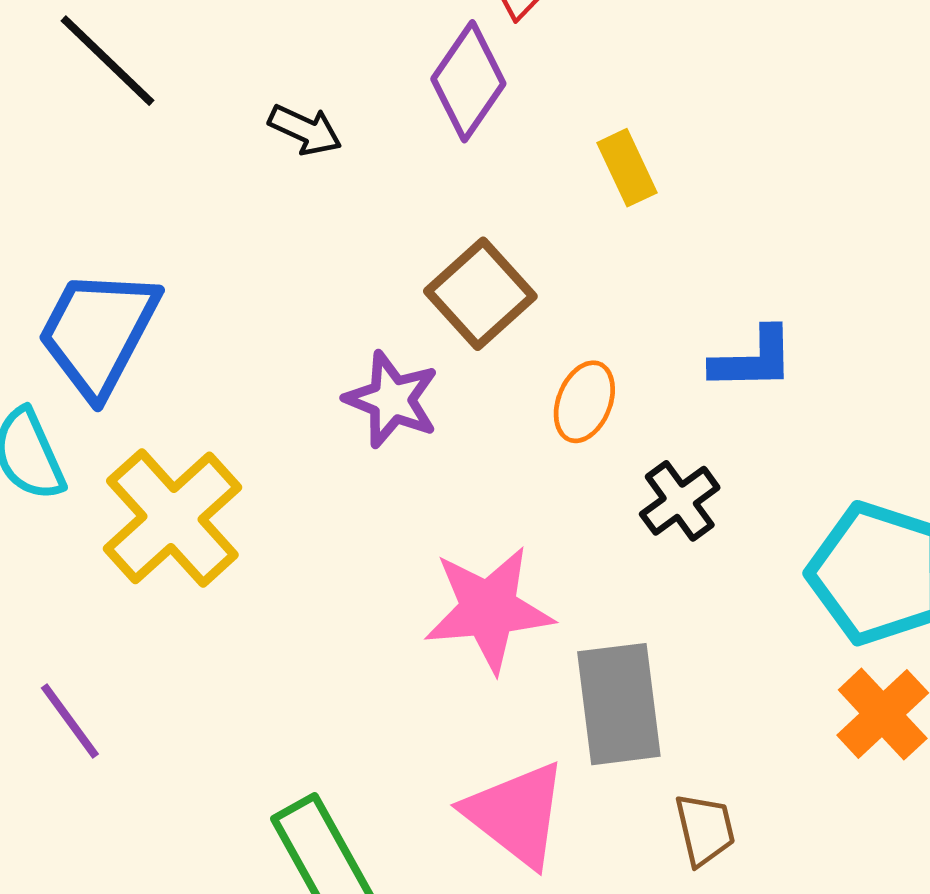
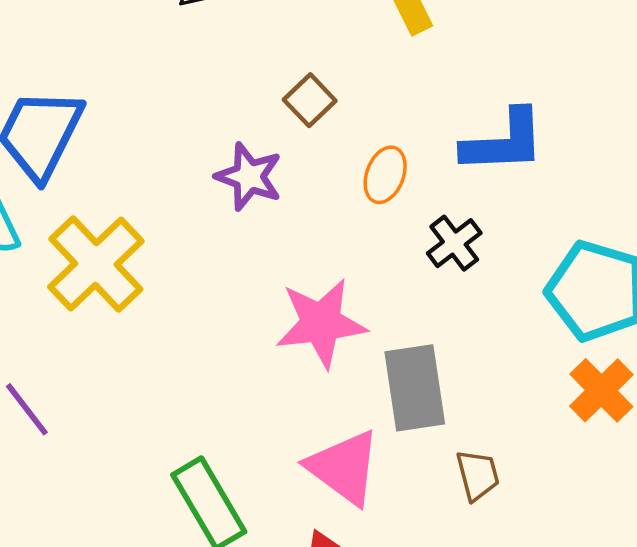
brown square: (480, 294) -> (310, 100), size x0.7
blue L-shape: (753, 359) -> (504, 142), size x1.4

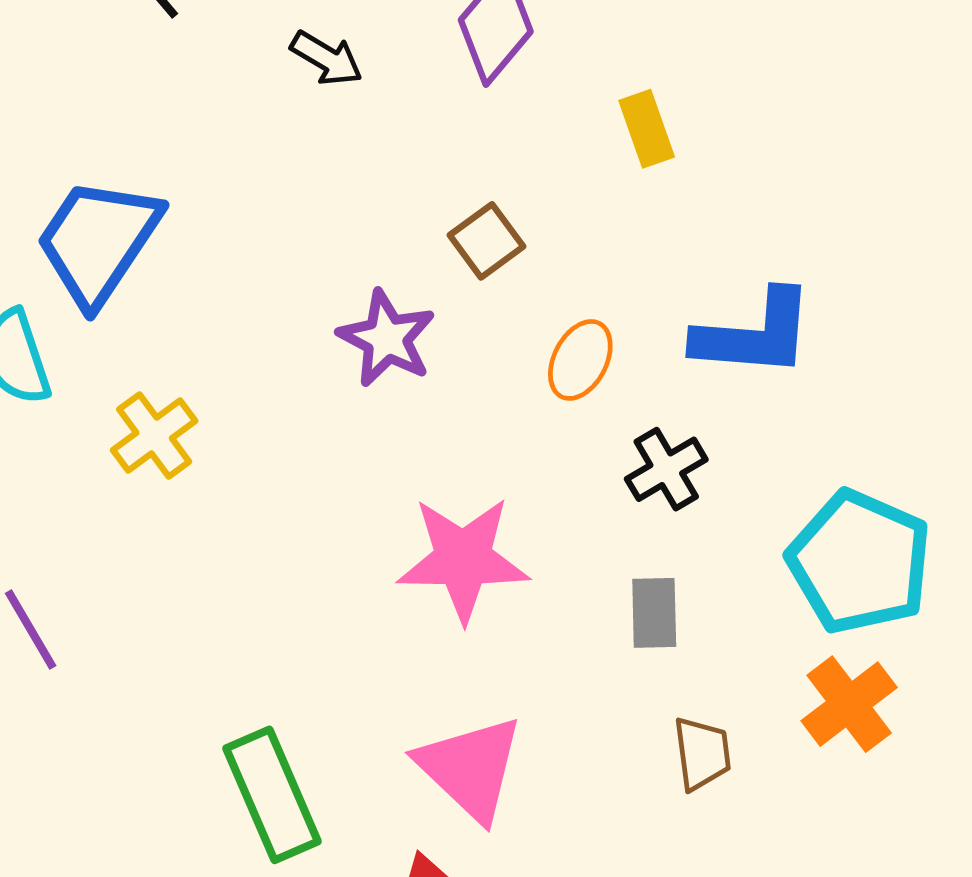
yellow cross: (96, 264) -> (154, 435), size x0.6
gray rectangle: (415, 388) -> (654, 613), moved, size x0.6
brown trapezoid: (478, 475) -> (702, 753), moved

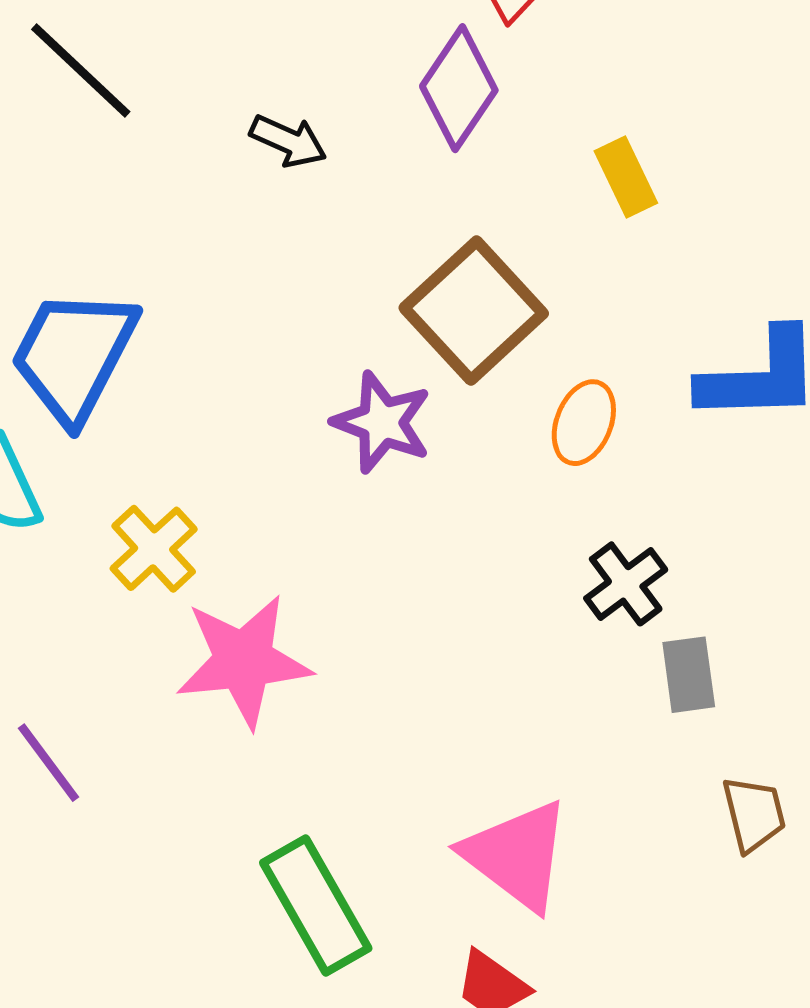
brown square: (487, 241) -> (474, 311), size x1.8
black cross: (666, 469) -> (626, 584), moved
pink star: (463, 559) -> (244, 661), moved

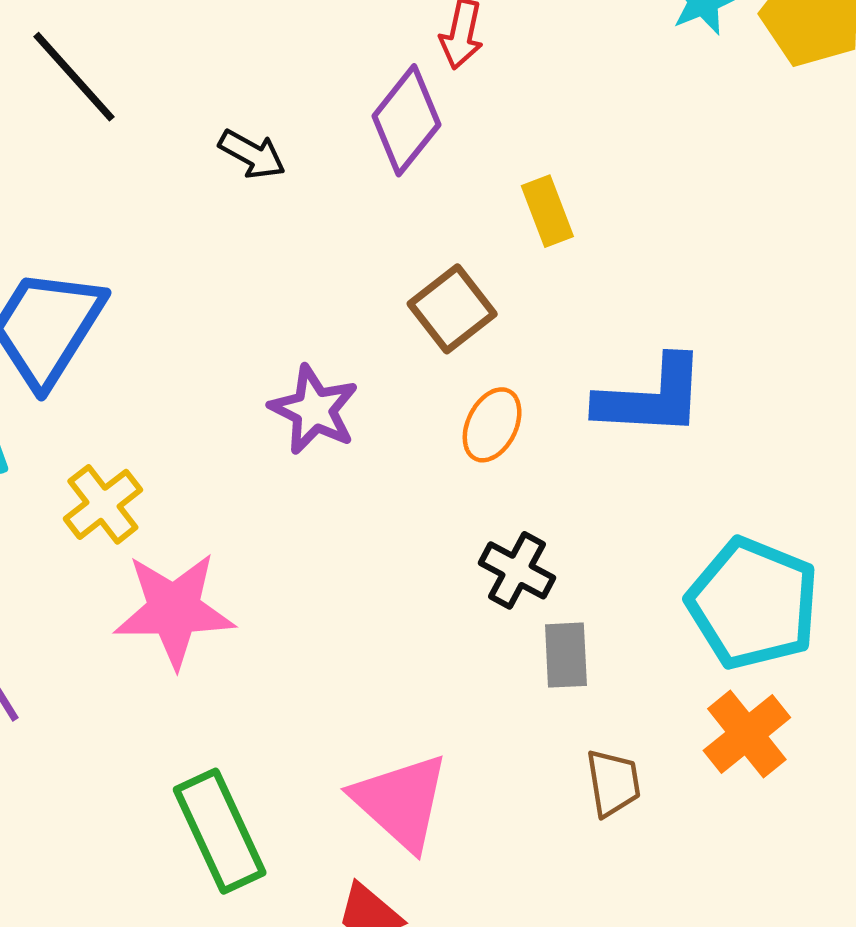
brown square: (474, 311) -> (452, 309), moved, size x0.7
black cross: (626, 584) -> (517, 570), turned -30

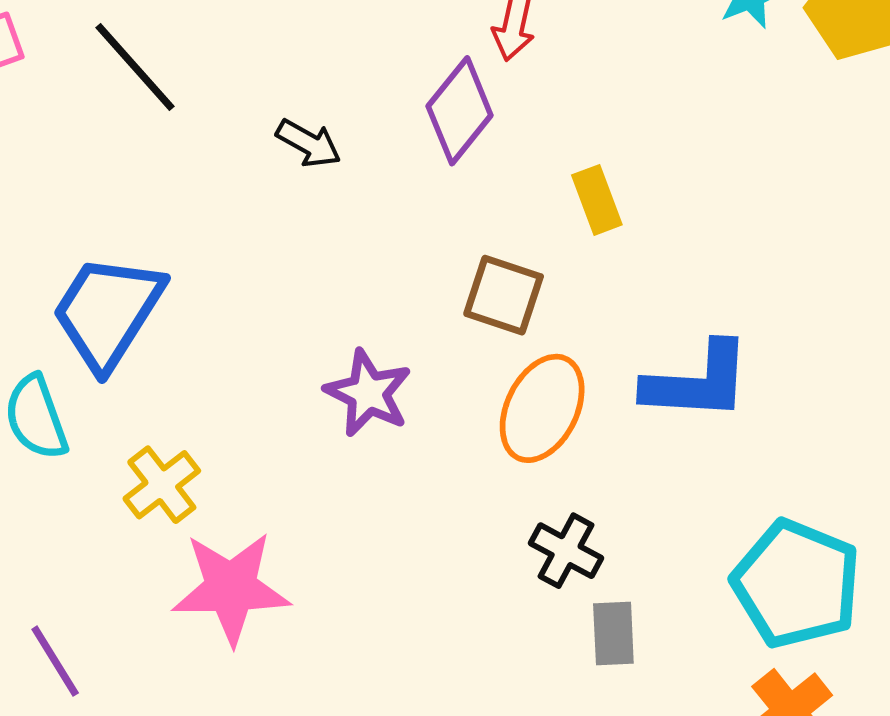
brown square: (452, 309) -> (504, 295), turned -34
orange ellipse: (492, 425) -> (542, 408), size x1.5

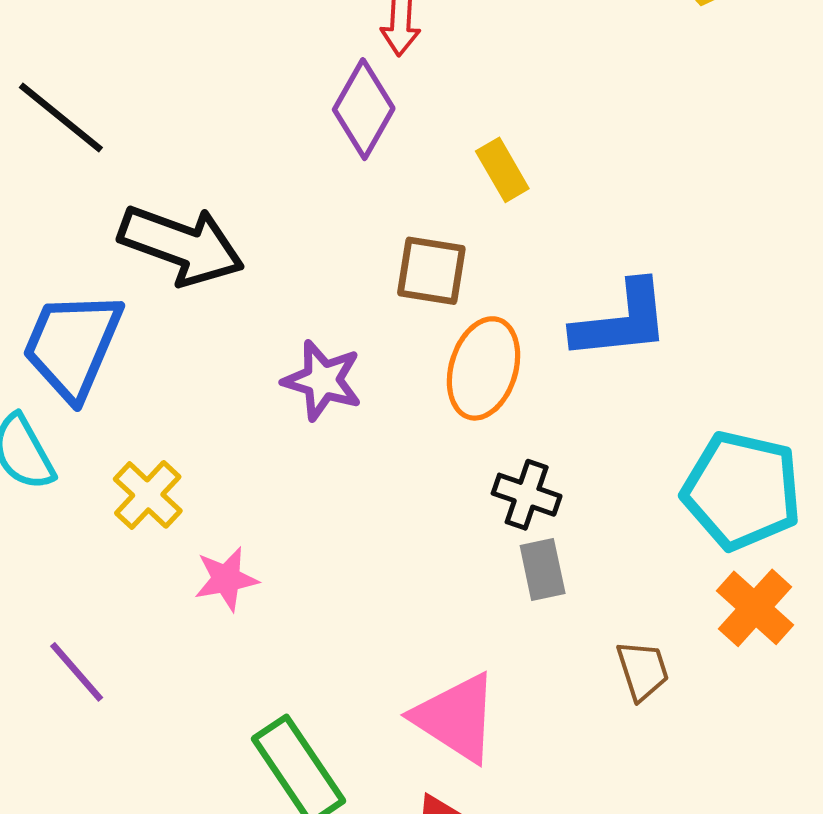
black arrow: (309, 143) -> (182, 245), moved, size x2.0
pink star: (231, 588) -> (226, 579), size x0.6
gray rectangle: (613, 634) -> (543, 570), moved

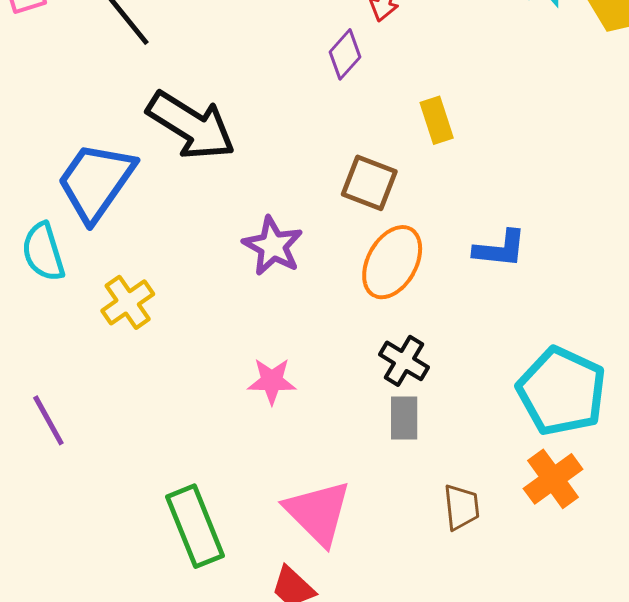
purple diamond: (364, 109) -> (345, 54), size x0.7
blue L-shape: (621, 321) -> (500, 249), size x0.7
pink star: (226, 579) -> (272, 381), moved

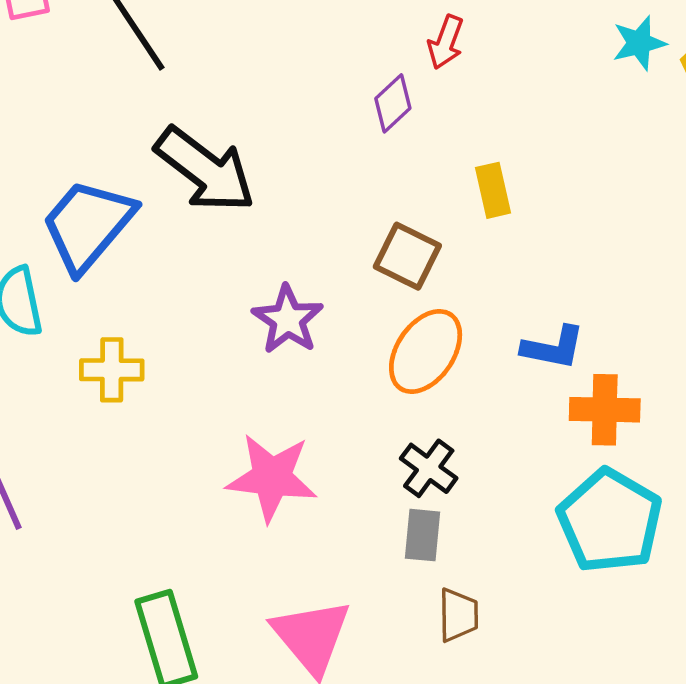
yellow cross: (128, 302) -> (112, 370), turned 30
pink star: (272, 381) -> (272, 477), size x1.6
orange cross: (553, 479) -> (605, 410), moved, turned 32
brown trapezoid: (461, 507) -> (458, 615), moved

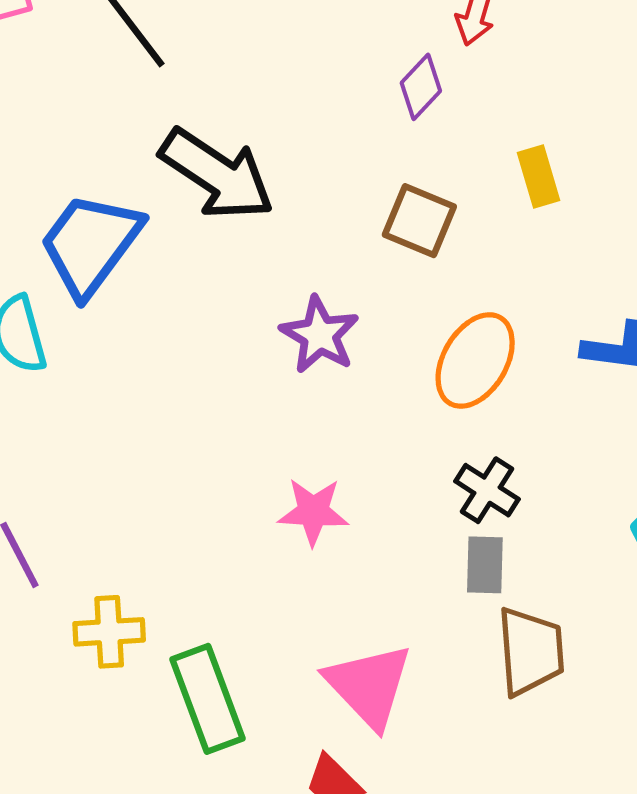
brown square: (407, 256) -> (419, 221), moved
yellow cross: (112, 370) -> (109, 632), moved
pink star: (272, 477) -> (313, 512), size x0.7
brown trapezoid: (458, 615) -> (531, 651), size x1.5

